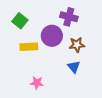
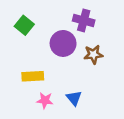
yellow rectangle: (29, 47) -> (33, 76), moved
blue triangle: (74, 67) -> (74, 98), moved

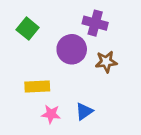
blue triangle: (74, 98) -> (84, 111), turned 35

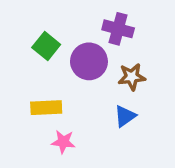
green square: (28, 29) -> (46, 46), moved
blue triangle: (84, 111) -> (125, 116), moved

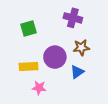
green square: (46, 46) -> (28, 29), turned 35
purple circle: (89, 61) -> (55, 57), moved

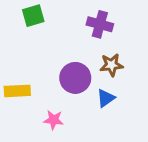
green square: (28, 29) -> (33, 16), moved
yellow rectangle: (28, 67) -> (17, 91), moved

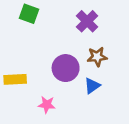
green square: (33, 16) -> (29, 14), turned 36
purple cross: (100, 24) -> (87, 21), turned 30

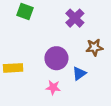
brown star: (97, 57) -> (94, 47), moved
pink star: (47, 105) -> (53, 87), moved

